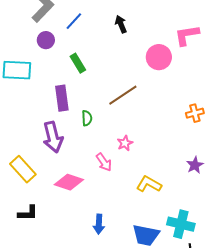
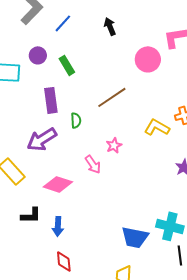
purple circle: (46, 40) -> (38, 55), moved
purple arrow: (53, 137) -> (42, 139), turned 72
yellow L-shape: (149, 184) -> (157, 127), moved
black L-shape: (28, 213) -> (31, 215), moved
blue arrow: (99, 224) -> (58, 226), moved

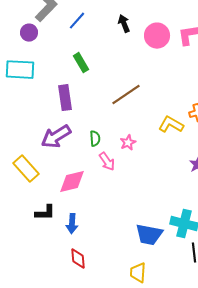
purple circle: (38, 55) -> (29, 33), moved
pink circle: (148, 59) -> (157, 36), moved
green semicircle: (76, 120) -> (95, 139), moved
pink diamond: (58, 184) -> (72, 182), turned -32

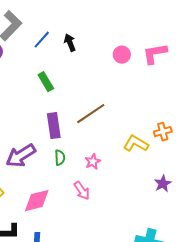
black arrow: (124, 24) -> (70, 43), moved
pink circle: (157, 36) -> (122, 55), size x0.7
purple rectangle: (65, 98) -> (54, 126), moved
pink arrow: (107, 162) -> (82, 191), moved

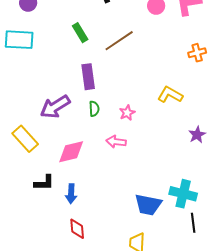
brown line: (91, 114) -> (119, 41), moved
orange cross: (163, 132) -> (197, 53), moved
pink arrow: (82, 191) -> (116, 142), turned 132

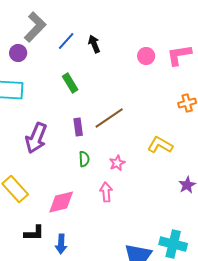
brown line: (119, 41) -> (109, 118), moved
purple rectangle: (88, 77) -> (78, 127), size x0.7
purple arrow: (55, 107) -> (36, 138), moved, turned -36
pink arrow: (116, 142) -> (106, 192), turned 78

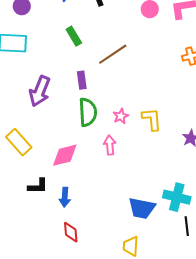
brown line: (109, 118) -> (113, 54), moved
yellow L-shape: (160, 145) -> (152, 119), moved, turned 55
green semicircle: (84, 159) -> (88, 112), size x1.8

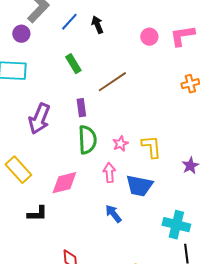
blue arrow: (65, 197) -> (113, 214), moved, turned 138
blue trapezoid: (142, 208) -> (139, 186), moved

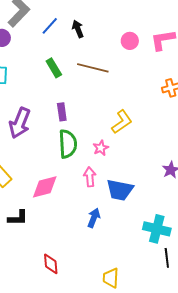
brown line: (112, 82) -> (93, 68), moved, turned 48
yellow L-shape: (151, 147) -> (122, 122), moved, turned 60
blue arrow: (113, 214) -> (94, 218), turned 60

